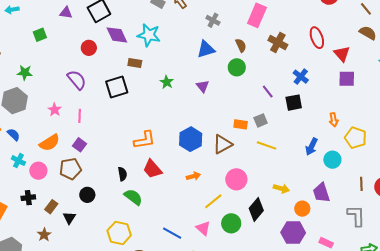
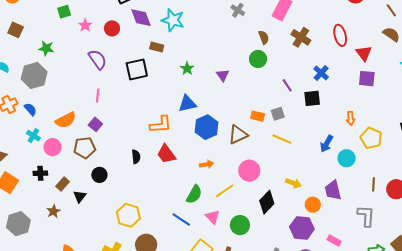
blue triangle: (206, 49) -> (187, 104), moved
pink star: (55, 110) -> (85, 25), moved
green semicircle: (133, 197) -> (194, 194), moved, turned 78
green circle: (231, 223) -> (240, 225), moved

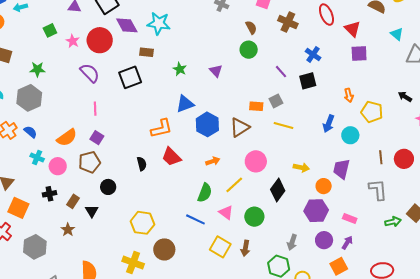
red circle: (112, 28) -> (100, 40), size x1.6
purple trapezoid: (333, 190) -> (341, 169), turned 35

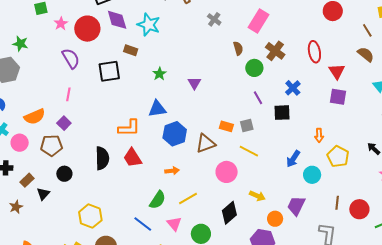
green circle: (249, 50) -> (254, 68), moved
pink circle: (256, 161) -> (227, 172), moved
black semicircle: (142, 164) -> (102, 158), size x1.6

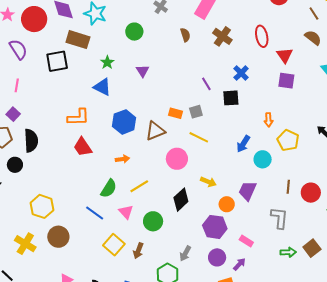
brown rectangle: (131, 50) -> (78, 40), size x1.6
green circle: (254, 68) -> (134, 32), moved
blue triangle: (157, 109) -> (102, 87), moved, turned 36
black semicircle: (102, 158) -> (31, 141), moved

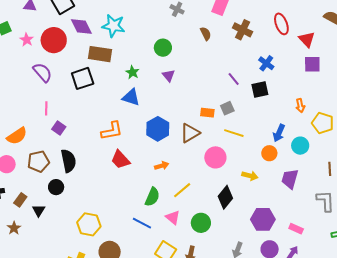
green circle: (134, 32) -> (163, 48), moved
purple square: (13, 114) -> (59, 128), moved
orange circle: (227, 204) -> (269, 153), moved

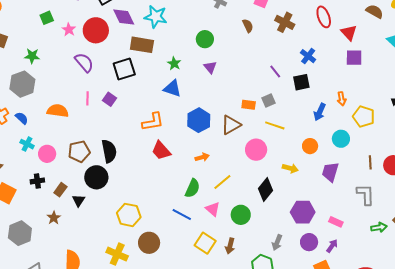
purple square: (59, 128) -> (110, 99), moved
blue arrow: (279, 133) -> (320, 112), moved
orange semicircle: (17, 136) -> (58, 111), moved, turned -140
black circle: (56, 187) -> (96, 177), size x1.5

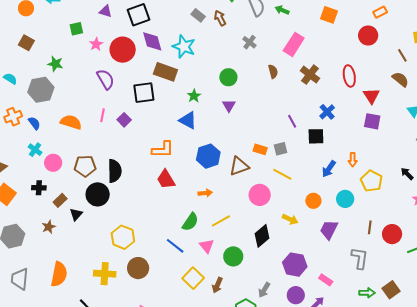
yellow cross: (117, 254) -> (105, 274), turned -30

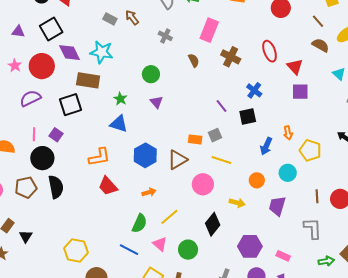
purple semicircle: (105, 79) -> (30, 98), turned -75
black circle: (98, 194) -> (42, 158), moved

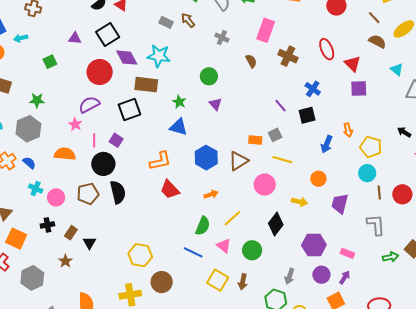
pink star: (15, 66) -> (75, 124), moved
cyan circle: (288, 173) -> (367, 173), moved

